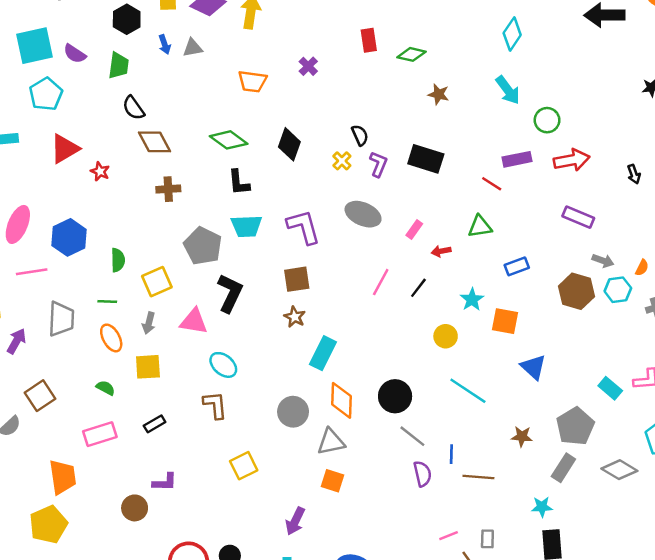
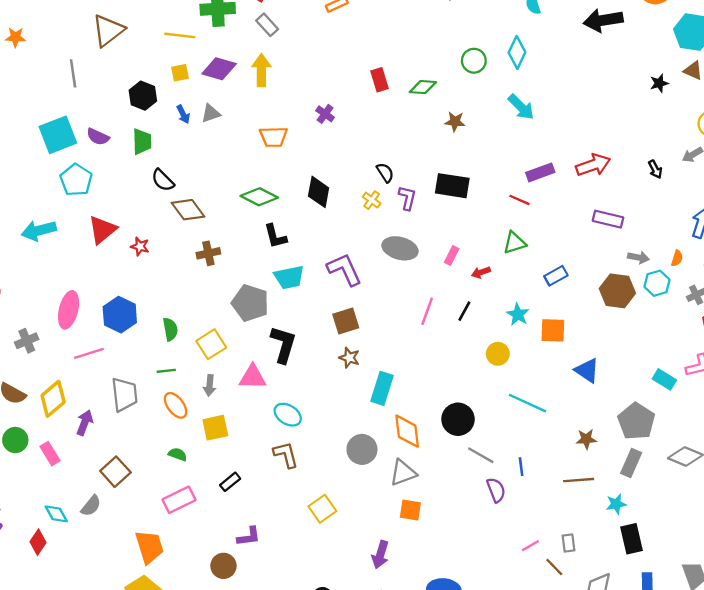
green circle: (547, 120) -> (474, 61), moved
brown line: (478, 477) -> (579, 480), moved

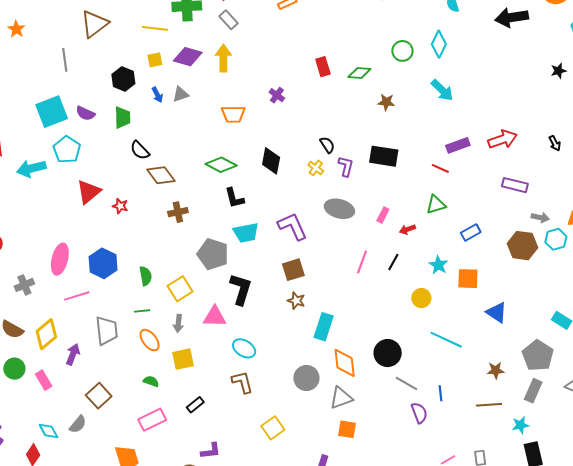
orange star: (15, 37) -> (16, 29), turned 30
cyan arrow: (39, 231) -> (31, 168), moved

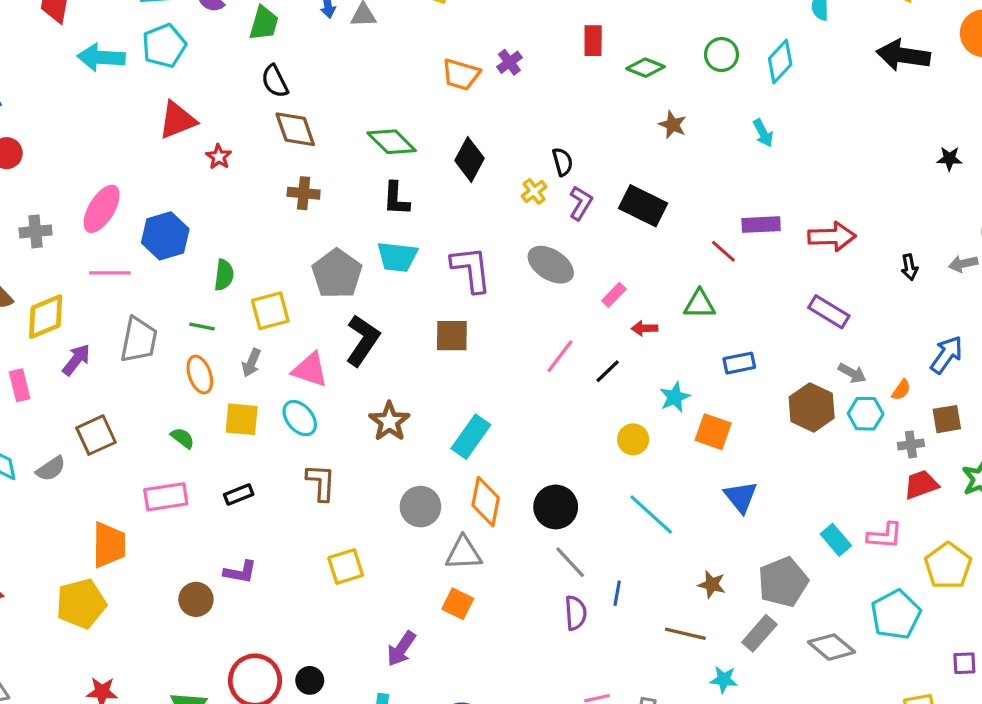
cyan arrow: (442, 90) -> (763, 133), size x0.7
orange trapezoid: (233, 114) -> (461, 74), moved
brown star: (296, 301) -> (389, 422), moved, size x1.4
cyan ellipse: (244, 348) -> (300, 418), moved

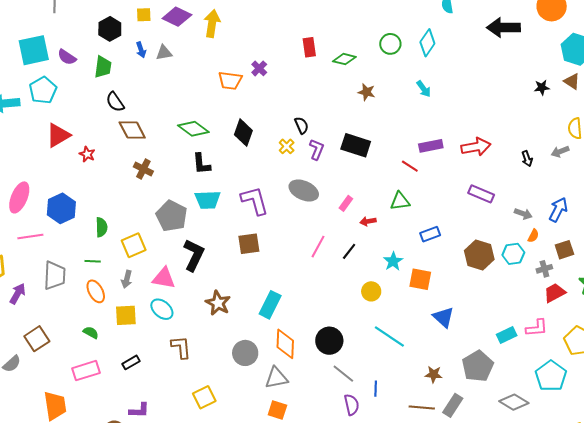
brown cross: (304, 193) -> (143, 169), turned 30
gray arrow: (852, 373) -> (523, 214), moved
cyan rectangle: (836, 540) -> (507, 335), turned -66
gray rectangle: (759, 633) -> (453, 405), moved

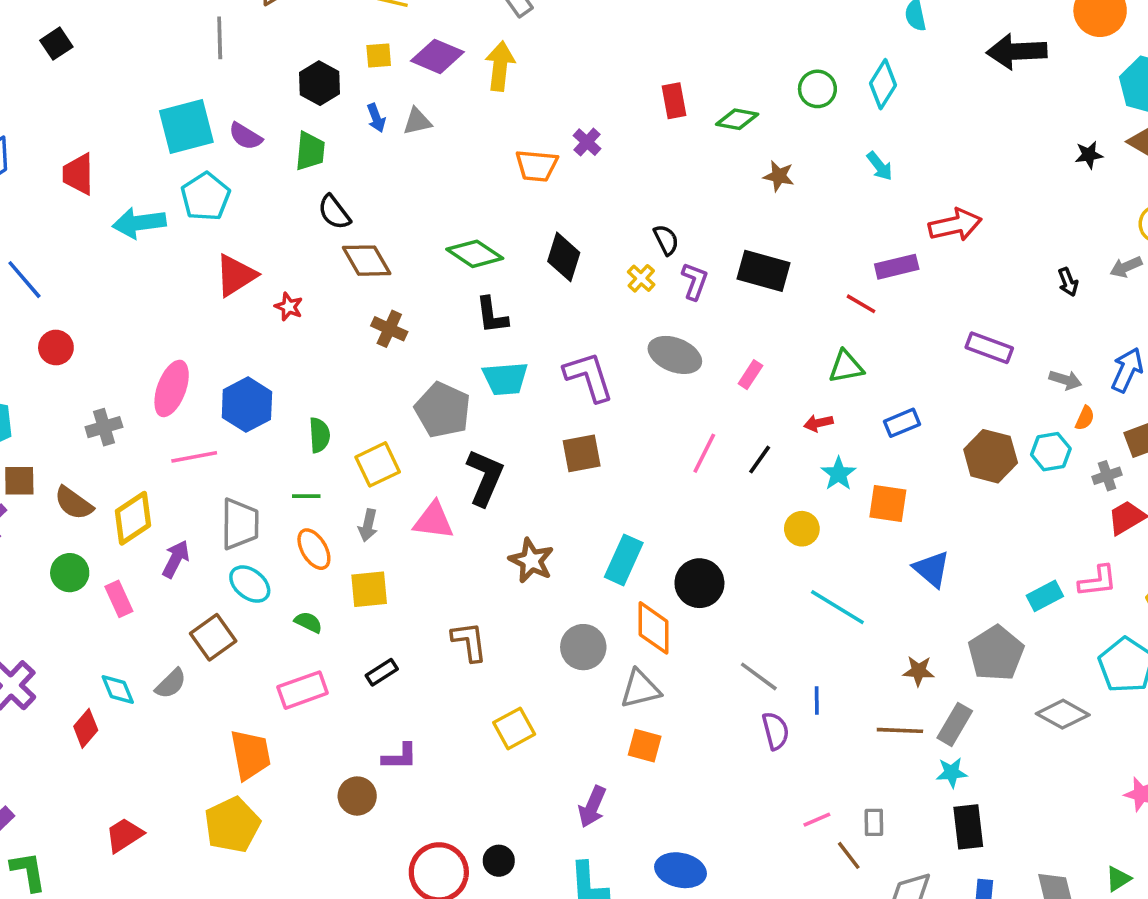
red arrow: (476, 147) -> (955, 225), moved
red arrow: (368, 221) -> (818, 423), moved
cyan ellipse: (162, 309) -> (250, 584), moved
black circle: (329, 341) -> (699, 583), moved

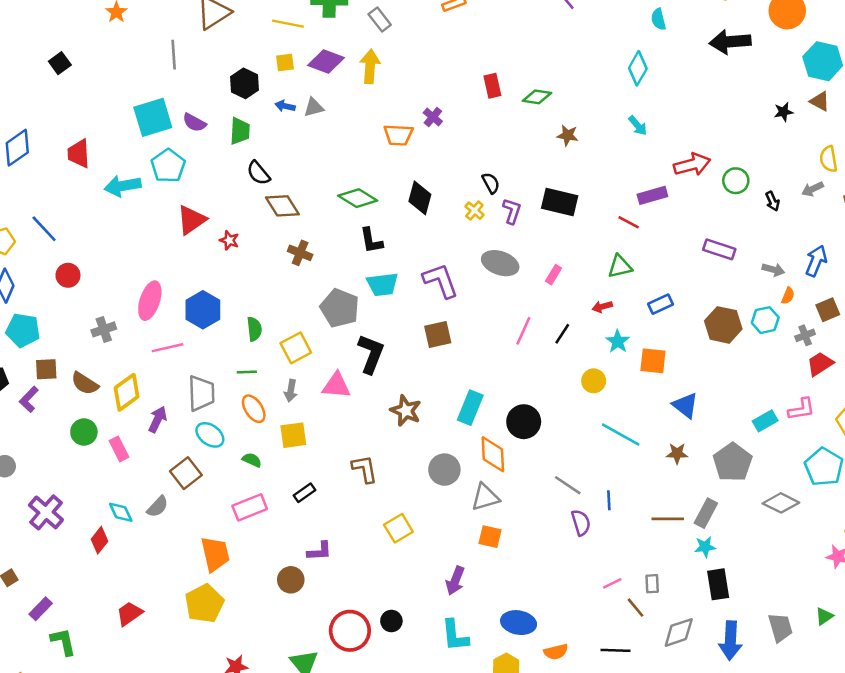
green circle: (817, 89) -> (736, 181), moved
blue arrow: (376, 118) -> (285, 106), turned 126
brown star: (919, 671) -> (677, 453), moved

